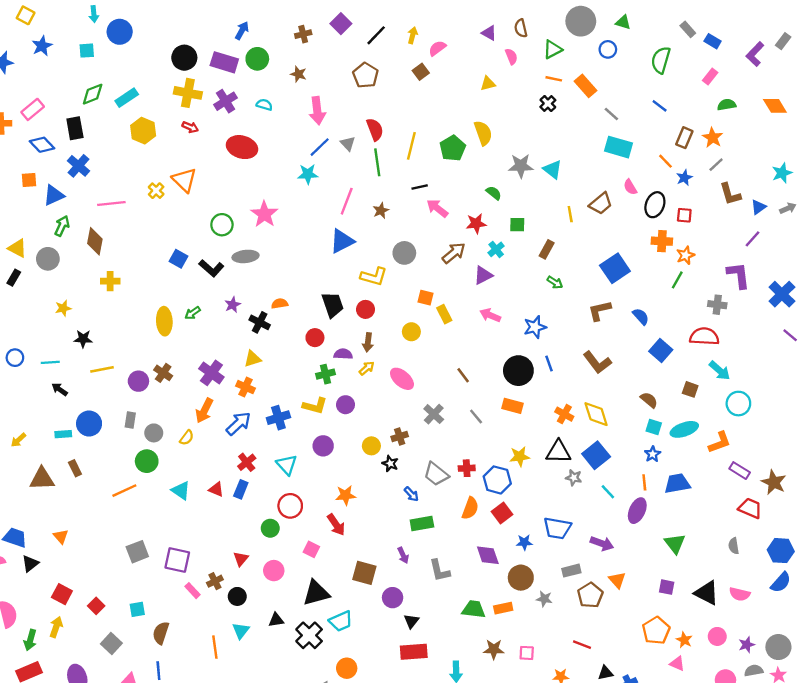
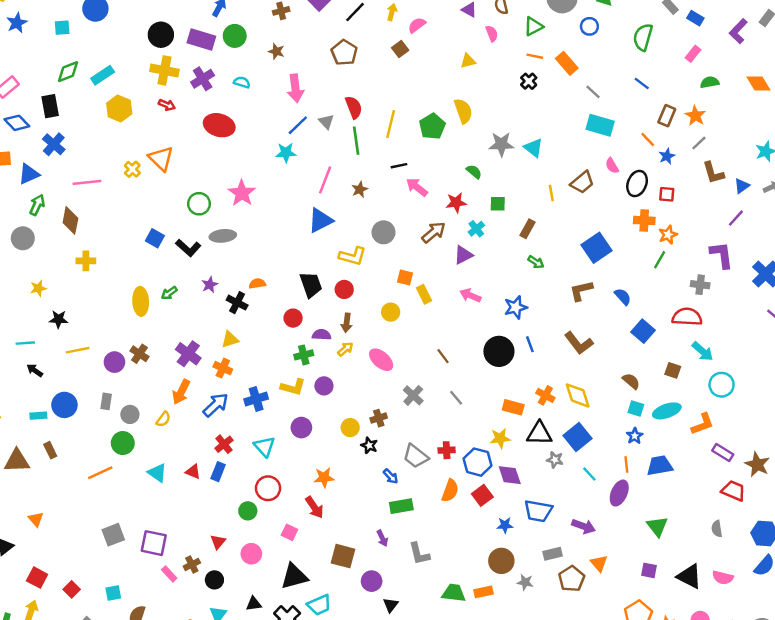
orange rectangle: (513, 406) -> (513, 407), moved
purple diamond: (488, 555) -> (510, 475), moved

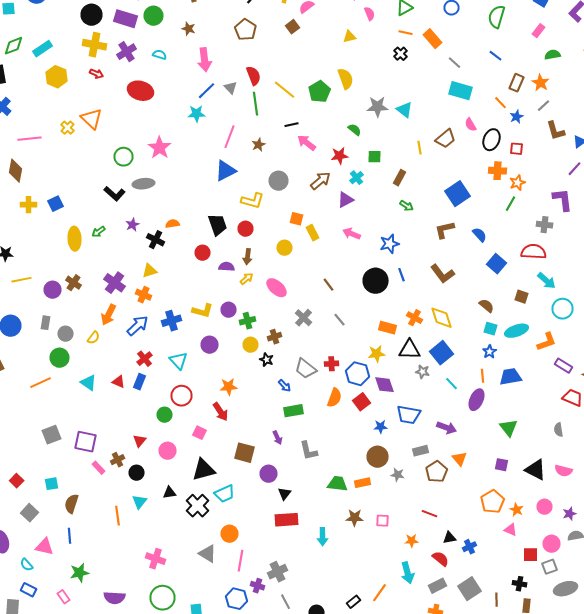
yellow line: (391, 124) -> (284, 90), turned -65
blue square: (155, 238) -> (56, 204), moved, turned 35
green cross: (304, 355) -> (248, 321), moved

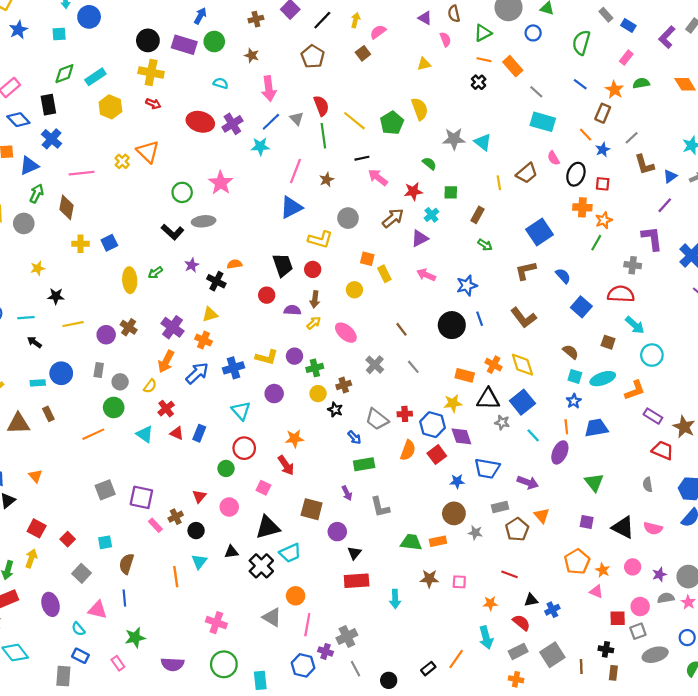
purple cross: (126, 52) -> (232, 124), moved
orange star: (540, 83) -> (614, 90), moved
red cross: (144, 359) -> (166, 409), moved

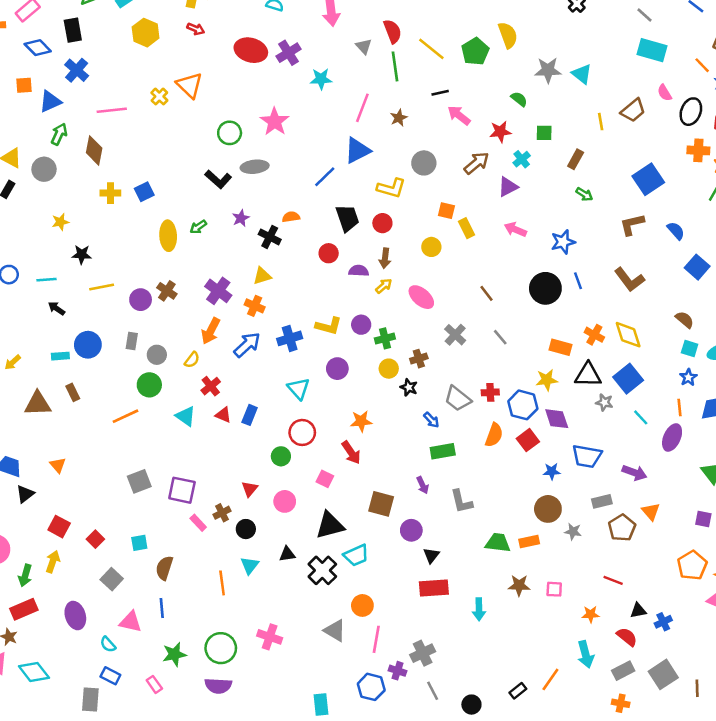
blue line: (271, 122) -> (325, 177), moved
green circle: (224, 664) -> (221, 648), moved

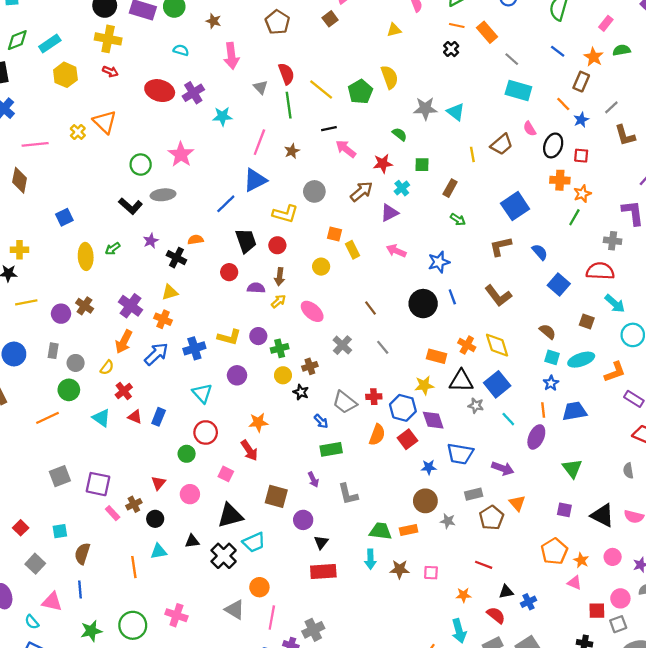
yellow cross: (110, 193) -> (20, 250), moved
cyan triangle: (250, 565) -> (159, 551), turned 42
cyan arrow: (479, 609) -> (370, 559), moved

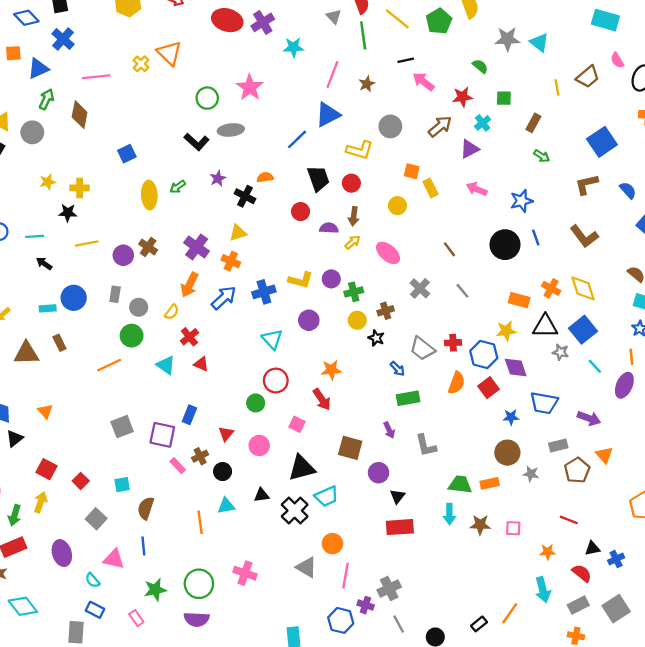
blue rectangle: (159, 417) -> (189, 415), moved

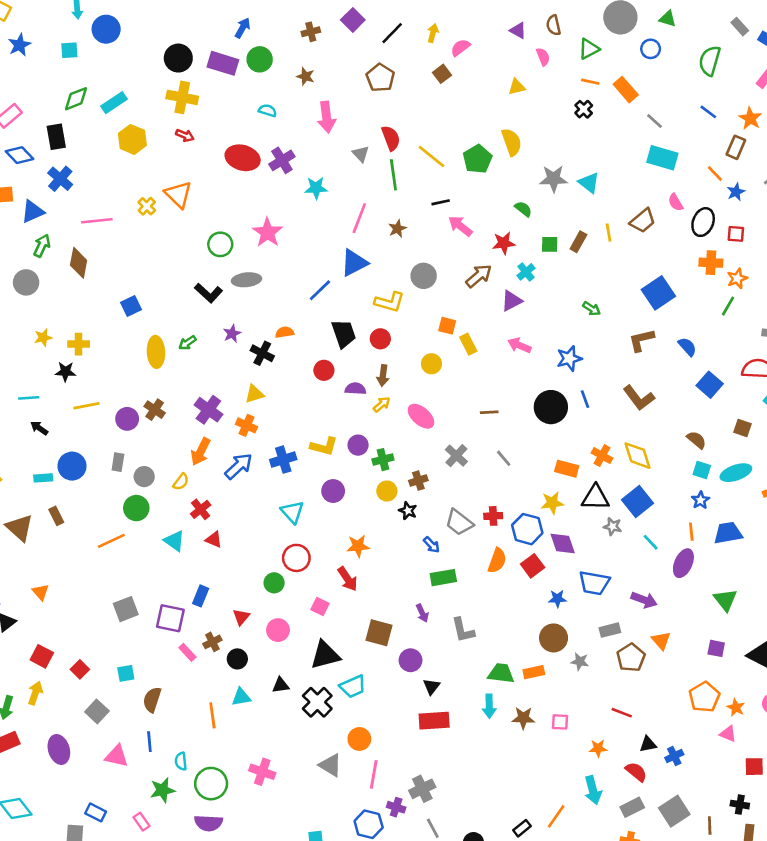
brown rectangle: (533, 123) -> (578, 242), moved
brown line: (449, 249) -> (489, 412), turned -56
brown triangle: (26, 353) -> (20, 528), turned 44
cyan semicircle: (93, 580) -> (181, 761), moved, turned 35

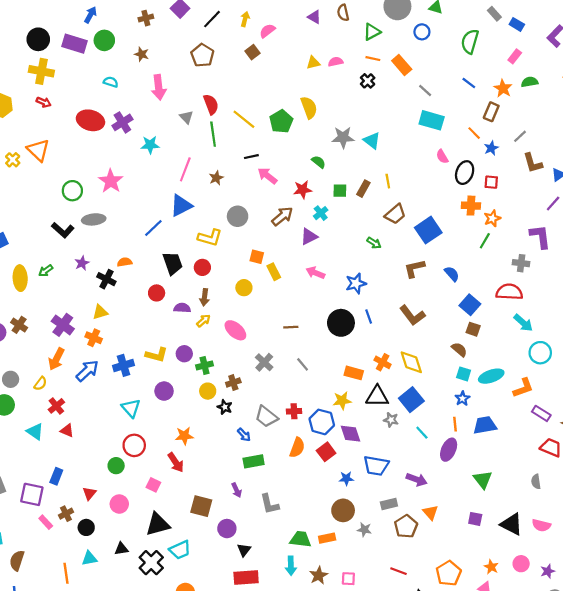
pink semicircle: (543, 57) -> (336, 62), moved, turned -80
brown trapezoid: (643, 221) -> (395, 214), moved
brown square: (742, 428) -> (473, 329), moved
orange pentagon: (704, 697) -> (449, 573), moved
brown star: (523, 718) -> (319, 575), turned -30

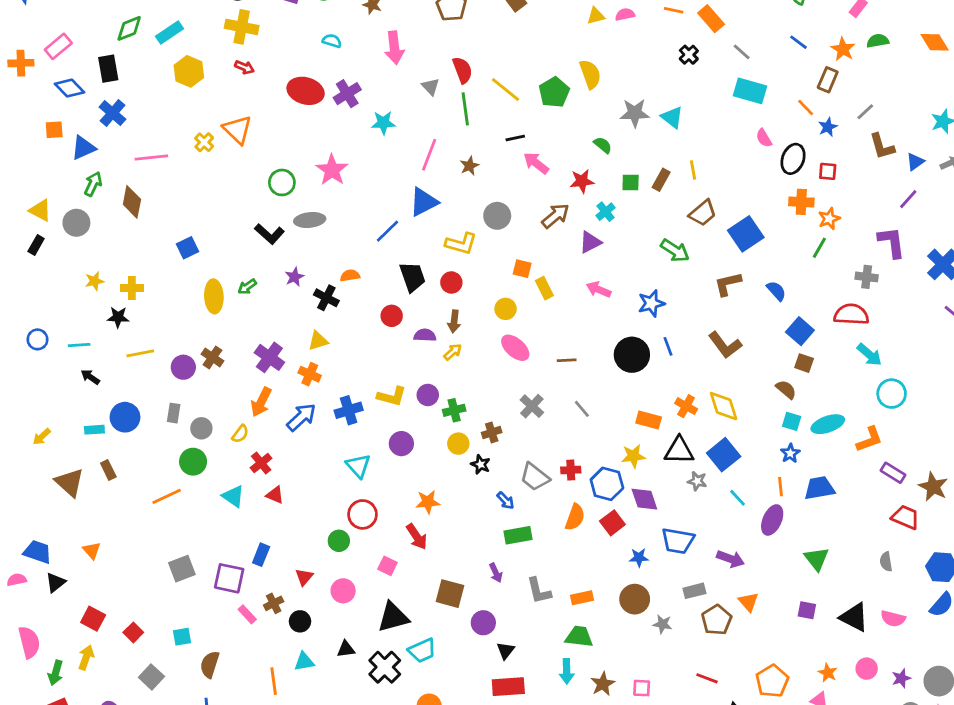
black cross: (368, 81) -> (689, 55), moved
green arrow: (374, 243) -> (675, 251), size x1.5
pink ellipse: (235, 330) -> (515, 348), moved
orange rectangle: (327, 538) -> (582, 598), moved

